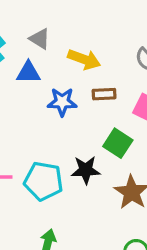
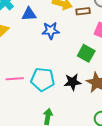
brown rectangle: (104, 94) -> (83, 11), moved
black star: (86, 170) -> (73, 82), moved

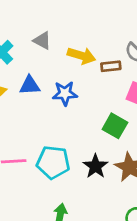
blue triangle: (29, 14) -> (30, 85), moved
black star: (73, 82) -> (95, 166), turned -30

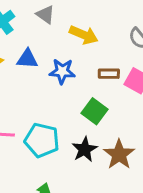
brown rectangle: (111, 66) -> (109, 74), moved
green square: (115, 126) -> (95, 111), moved

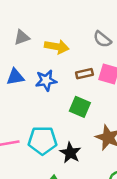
gray triangle: (46, 15) -> (22, 37), turned -42
black star: (85, 149) -> (70, 153), moved

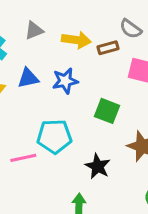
brown rectangle: (84, 74) -> (108, 48), moved
cyan pentagon: (42, 140) -> (54, 136), moved

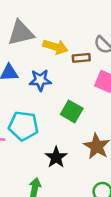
gray triangle: (34, 30) -> (21, 33), size x1.6

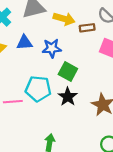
green square: (72, 111) -> (68, 71), moved
black star: (56, 157) -> (68, 97), moved

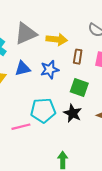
brown rectangle: (87, 28) -> (78, 57), moved, turned -64
green square: (68, 71) -> (79, 87), moved

